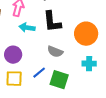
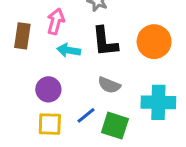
orange circle: (86, 34) -> (154, 42), moved
cyan cross: (89, 64) -> (158, 102), size x1.6

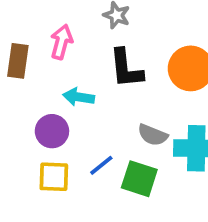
cyan arrow: (69, 50) -> (79, 97), moved
gray semicircle: (109, 85) -> (153, 135), moved

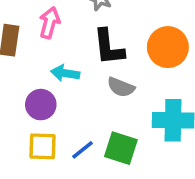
gray semicircle: (153, 135) -> (121, 87), moved
blue line: (101, 165) -> (83, 150), moved

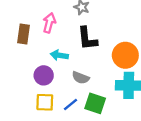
orange circle: (168, 47) -> (125, 55), moved
gray semicircle: (121, 87) -> (81, 78), moved

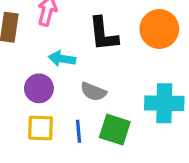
orange circle: (125, 55) -> (159, 29), moved
blue line: (70, 104) -> (79, 131), turned -56

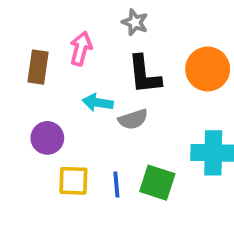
purple circle: (39, 88) -> (47, 138), moved
gray semicircle: (93, 92) -> (133, 119), moved, turned -40

